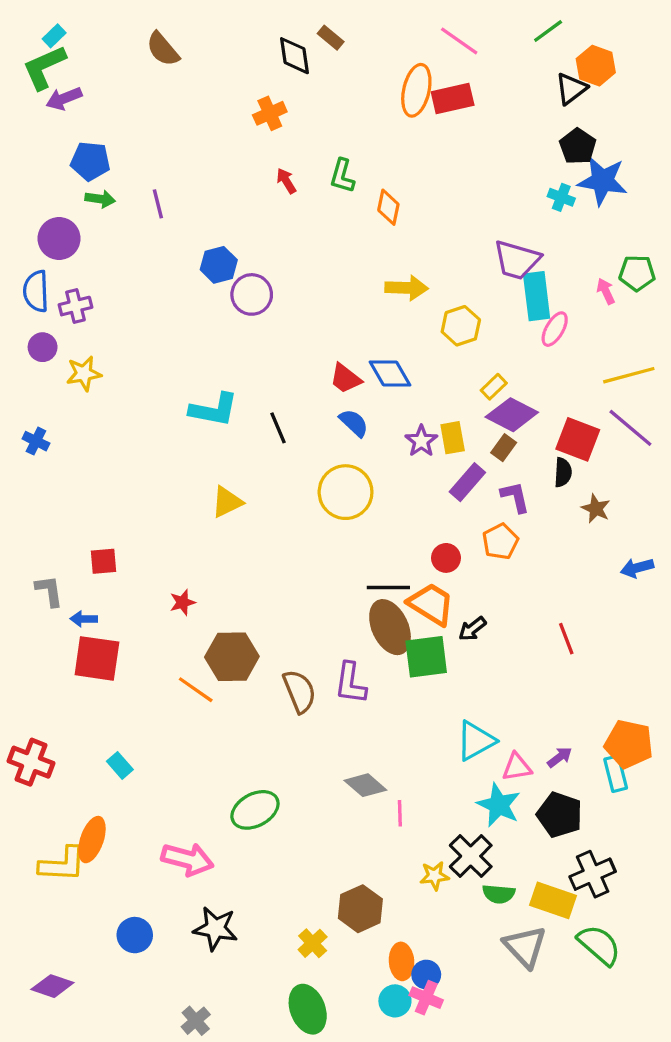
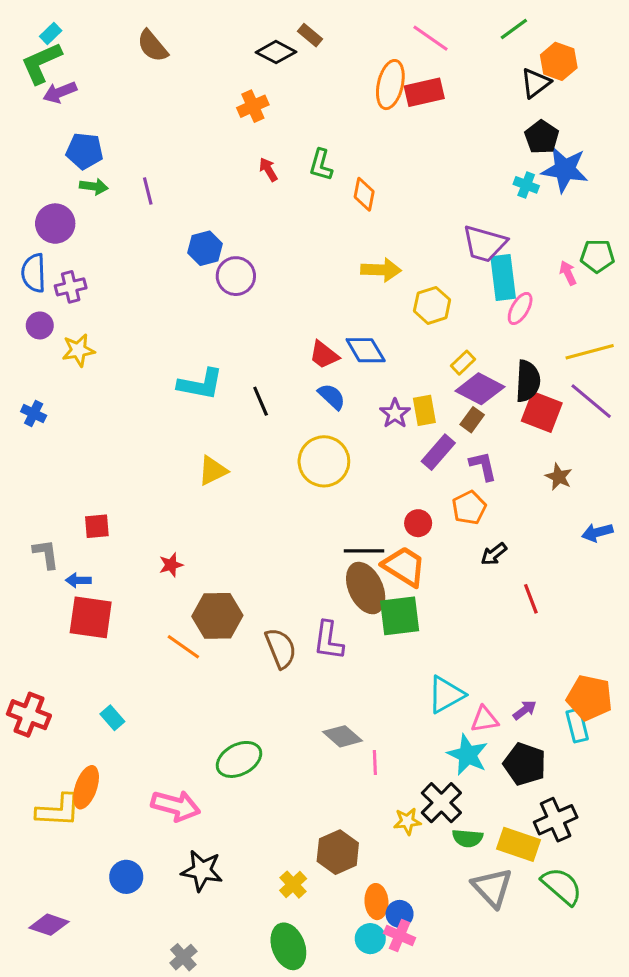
black diamond: (294, 56) -> (276, 52), turned -54
black semicircle: (563, 472) -> (528, 381), moved, size x1.5
black arrow: (472, 629) -> (494, 554), moved

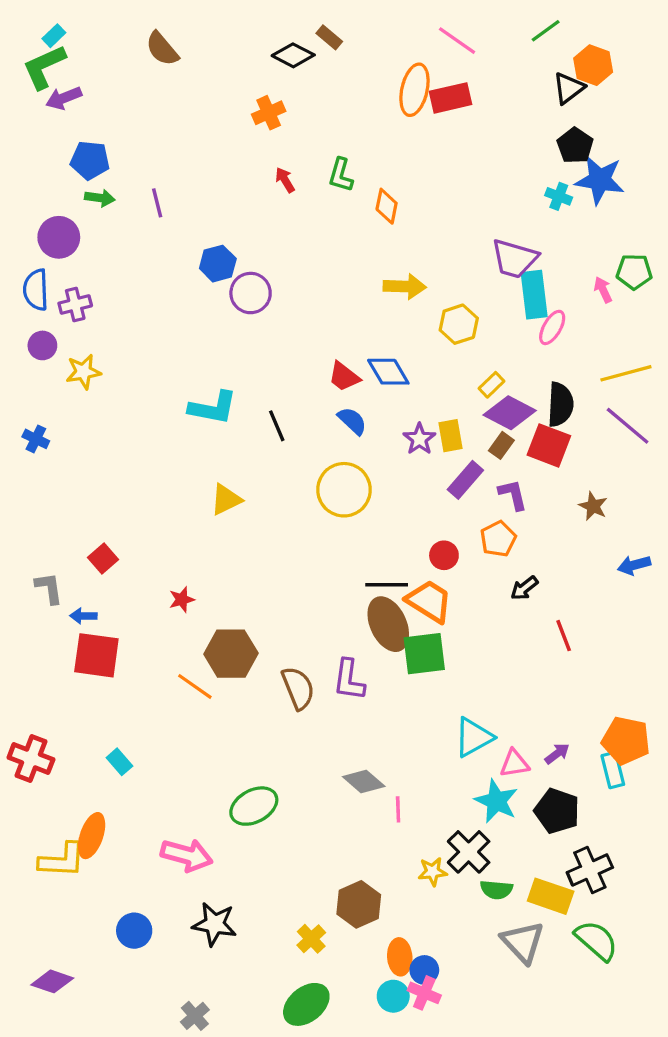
red square: (542, 412) -> (549, 445), moved
red square: (97, 526) -> (103, 559), turned -36
green ellipse: (288, 946) -> (306, 1004), turned 72

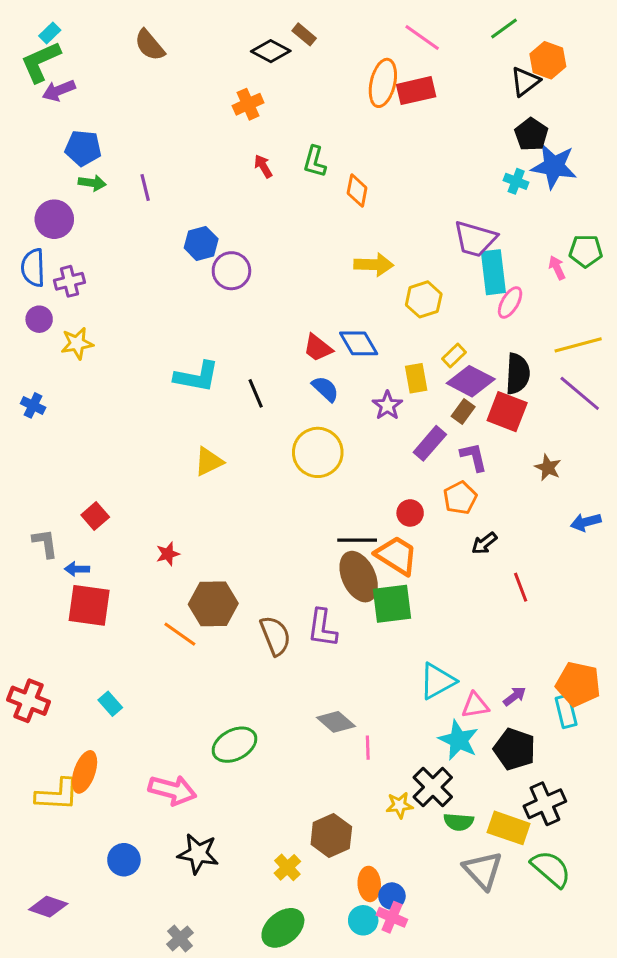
yellow rectangle: (451, 436) -> (416, 378), moved

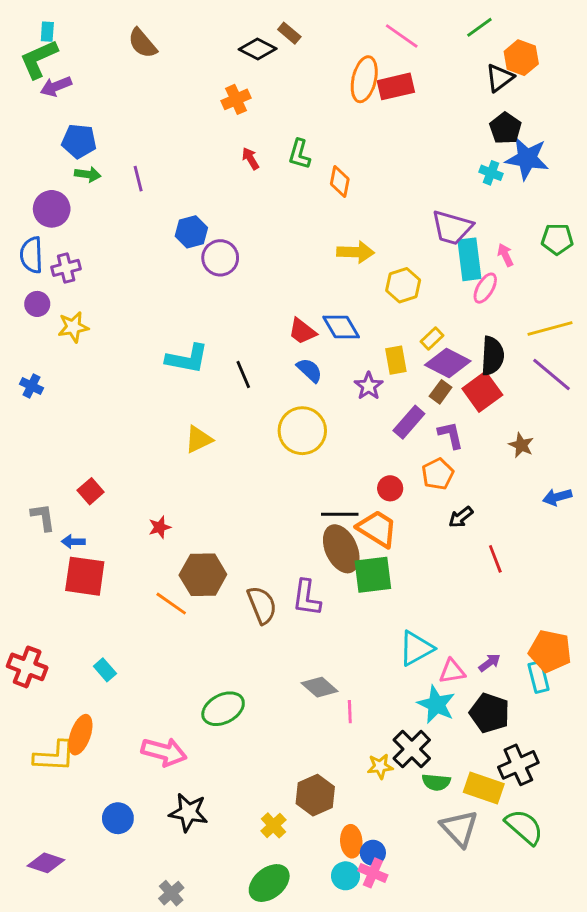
cyan rectangle: (50, 33) -> (47, 32), turned -42
pink arrow: (557, 268) -> (505, 255), moved
red square: (507, 412) -> (482, 392), turned 33

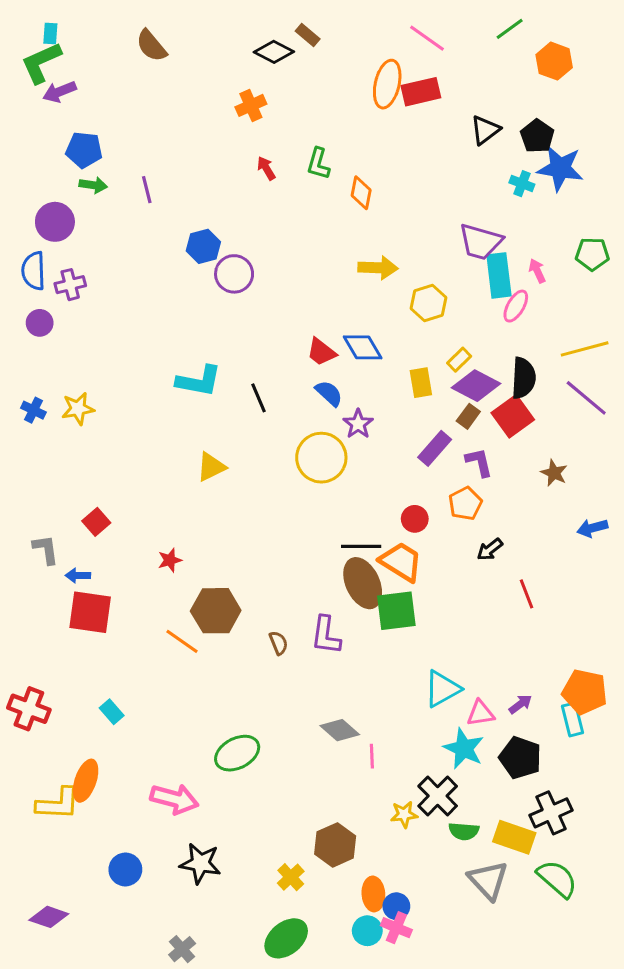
black triangle: (500, 78) -> (485, 130), moved
yellow star: (73, 327) -> (78, 409), moved
purple star: (369, 386) -> (358, 424), moved
brown semicircle: (262, 605) -> (278, 643), size x0.6

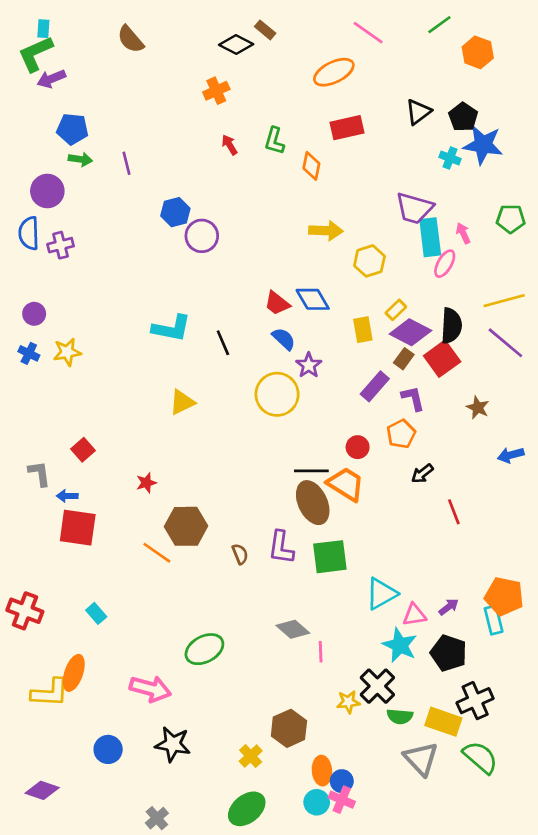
orange ellipse: (387, 84) -> (334, 72), turned 51
red rectangle: (421, 92) -> (347, 128), moved
purple circle: (40, 323) -> (34, 314), moved
green square: (396, 611) -> (330, 557), moved

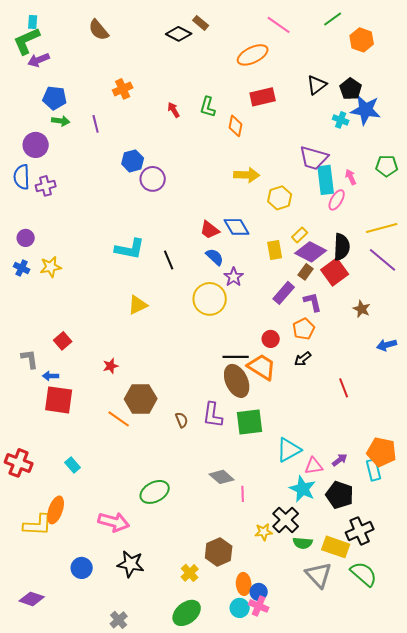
orange cross: (216, 91) -> (123, 89), moved
black arrow: (422, 474) -> (303, 359), moved

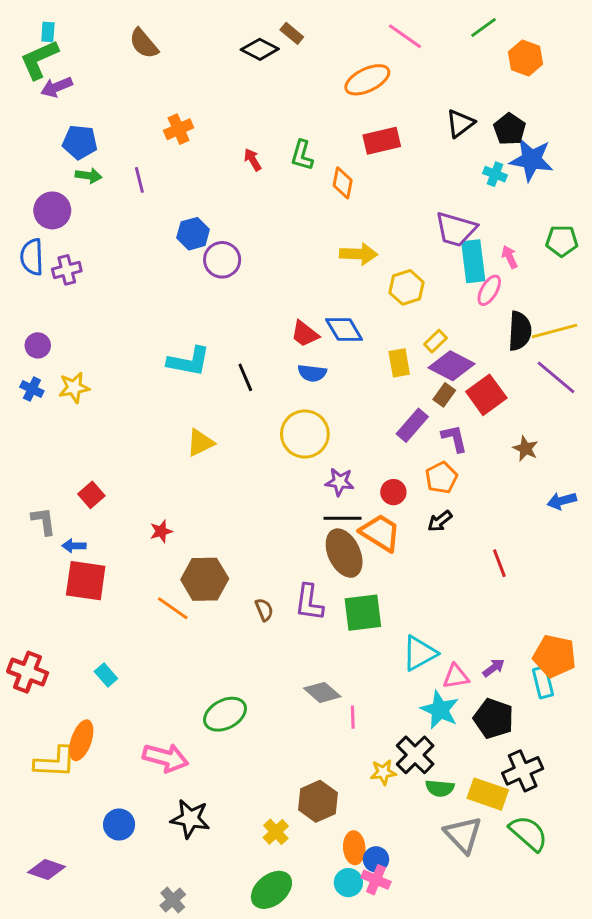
black semicircle: (342, 247) -> (520, 331), moved
blue semicircle: (215, 257) -> (312, 373), turned 144
purple star: (234, 277) -> (340, 482), moved, turned -30

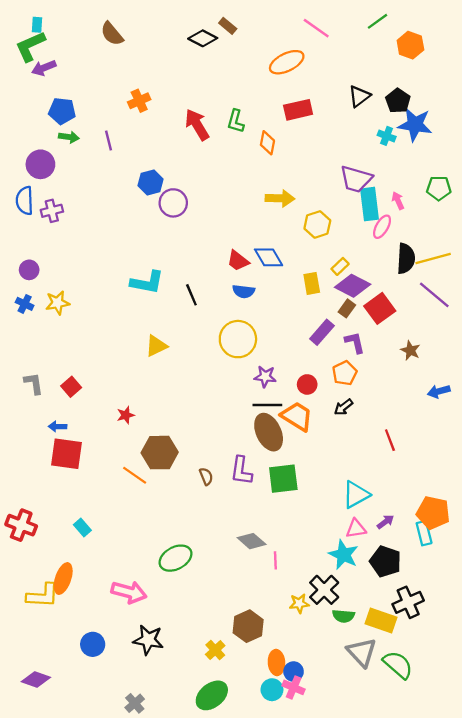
red arrow: (253, 160) -> (197, 125), size x1.8
gray L-shape: (44, 521) -> (34, 383), moved
cyan triangle: (420, 653) -> (356, 495), moved
green semicircle: (528, 833) -> (398, 665), moved

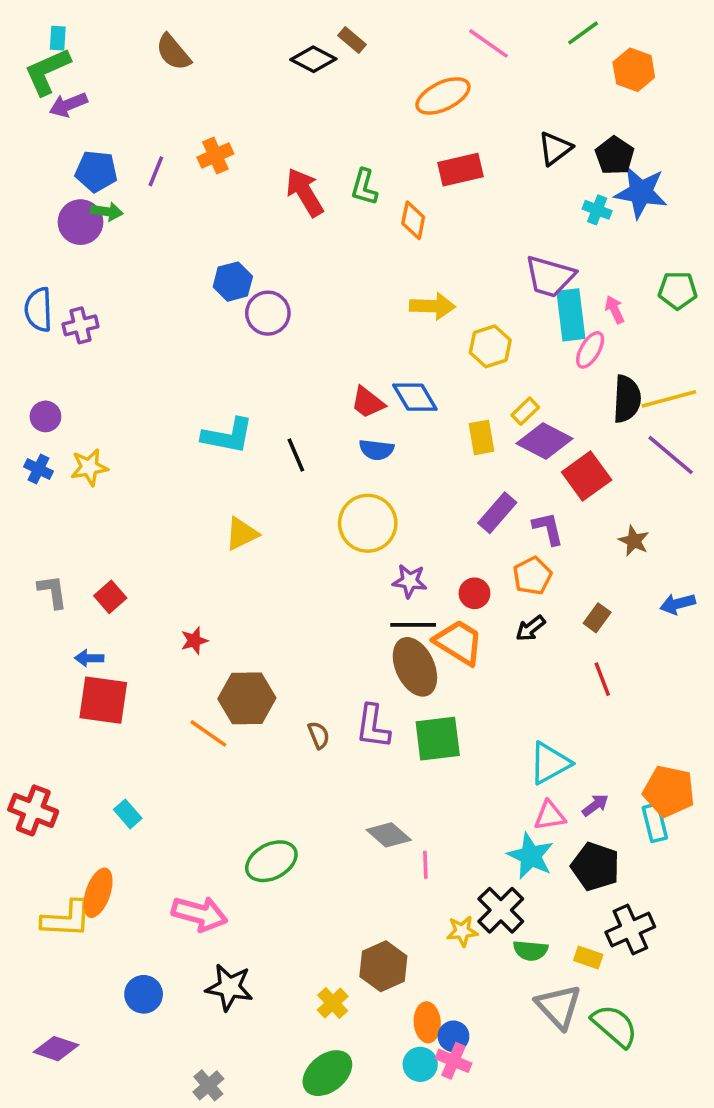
purple line: (109, 140) -> (156, 171), moved, turned 36
purple circle: (40, 164) -> (81, 222), moved
brown rectangle: (347, 308) -> (597, 618), moved
yellow rectangle: (381, 621) -> (588, 958), size x0.6

